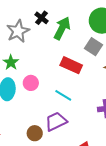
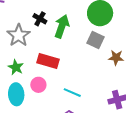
red rectangle: (71, 65) -> (48, 61), moved

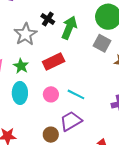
red rectangle: (48, 61) -> (54, 62), turned -45
pink circle: (38, 85) -> (51, 94), moved

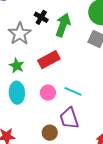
purple trapezoid: (71, 121) -> (69, 118), turned -75

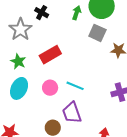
green arrow: (63, 25) -> (77, 13), moved, size x0.6
cyan ellipse: (17, 93) -> (19, 88), turned 30

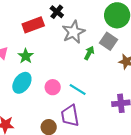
green arrow: (77, 13) -> (89, 53), moved
gray star: (20, 29) -> (74, 32), moved
red rectangle: (50, 55) -> (33, 25), moved

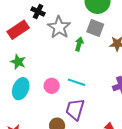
purple trapezoid: (70, 116) -> (75, 109), turned 40

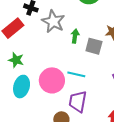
gray square: (95, 28) -> (94, 46), moved
pink circle: (52, 86) -> (52, 80), size x1.6

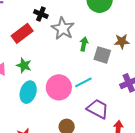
cyan line: (76, 74) -> (83, 82), turned -42
purple trapezoid: (78, 102) -> (98, 109), moved, turned 105

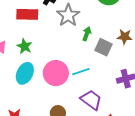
red rectangle: (22, 33) -> (27, 14), turned 30

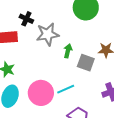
gray star: (68, 15) -> (48, 34), turned 30

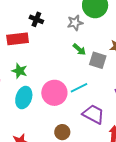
gray star: (48, 34) -> (75, 23), moved, size x0.7
green arrow: (68, 51) -> (79, 49), turned 120

